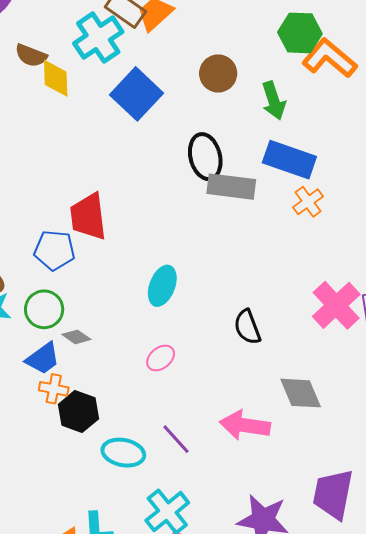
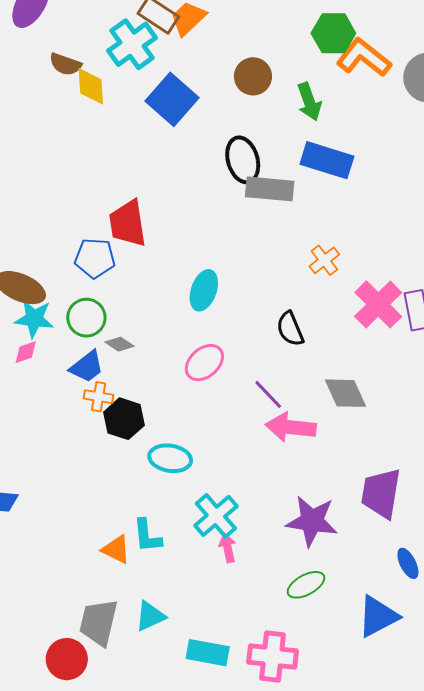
orange cross: (308, 202) -> (324, 260), moved
pink ellipse: (161, 358) -> (204, 363), size x1.4
purple line: (176, 439) -> (268, 394), moved

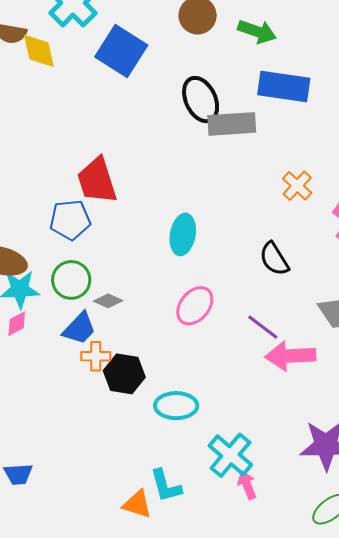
green arrow: (309, 102) -> (257, 32), turned -42

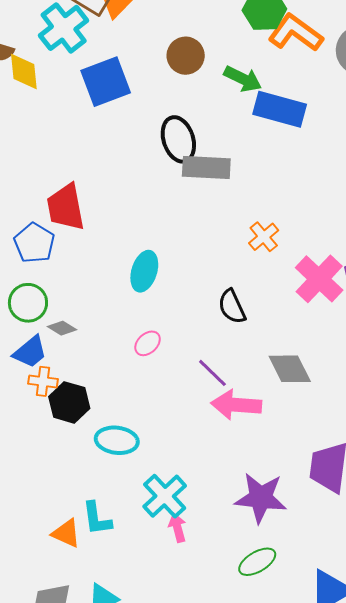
blue square: (121, 51) -> (106, 82), turned 30
blue rectangle: (284, 86) -> (280, 109), moved
blue pentagon: (70, 220) -> (34, 243), turned 30
pink ellipse: (195, 306) -> (148, 343), size x0.7

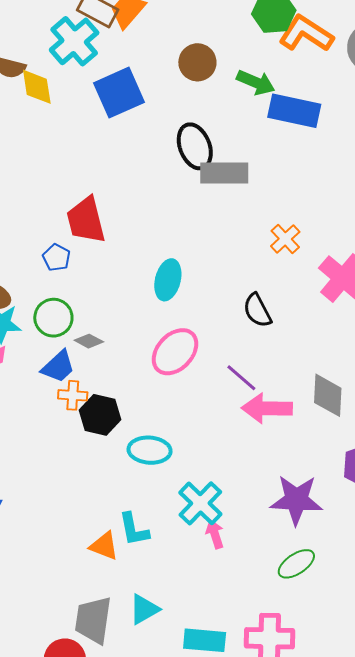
blue pentagon: (34, 243) -> (57, 258), size x0.7
pink ellipse: (148, 343) -> (175, 352), size x1.8
gray diamond: (290, 369) -> (328, 395), moved, turned 33

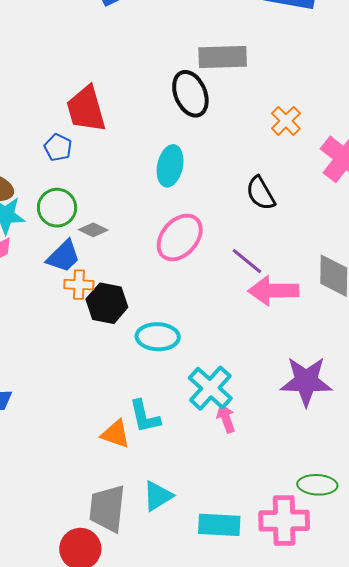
black ellipse: (195, 146) -> (190, 94), moved
green ellipse: (296, 564) -> (317, 485), moved, turned 39

